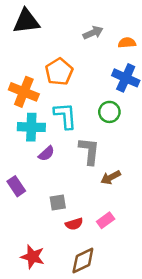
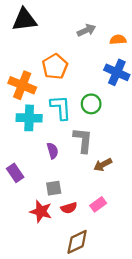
green circle: (109, 112) -> (91, 104), moved
purple semicircle: (46, 153) -> (53, 151), moved, turned -63
red star: (33, 257) -> (41, 211), moved

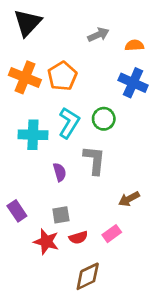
black triangle: (24, 20) -> (28, 23), turned -40
orange cross: (22, 85) -> (25, 77), moved
cyan L-shape: (61, 107) -> (69, 123), turned 36
brown arrow: (103, 165) -> (129, 199), moved
purple rectangle: (15, 173) -> (17, 211), moved

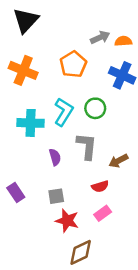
gray arrow: (98, 35) -> (100, 37), moved
orange pentagon: (62, 76) -> (73, 64), moved
brown arrow: (129, 199) -> (118, 161), moved
red semicircle: (78, 238) -> (100, 186), moved
red star: (46, 242) -> (67, 221), moved

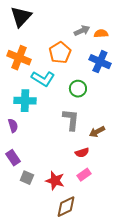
cyan L-shape: (63, 112) -> (43, 79), moved, turned 90
purple semicircle: (55, 157) -> (13, 126), moved
gray square: (56, 196) -> (27, 178), moved, turned 32

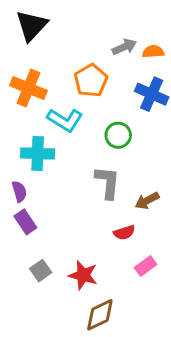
purple rectangle: (13, 158) -> (25, 222), moved
pink rectangle: (84, 175) -> (146, 266), moved
gray square: (27, 178) -> (41, 271), turned 32

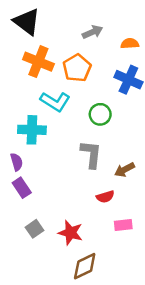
black triangle: (31, 26) -> (27, 22), turned -36
gray arrow: (124, 47) -> (92, 32), moved
orange cross: (28, 88) -> (38, 62), moved
pink rectangle: (146, 266) -> (123, 225), turned 30

